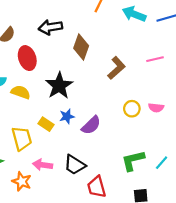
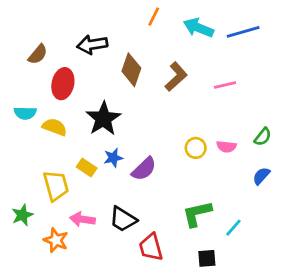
red ellipse: (27, 58) -> (63, 84), turned 30
brown L-shape: (116, 68) -> (176, 77), moved
cyan line: (162, 163) -> (233, 228), moved

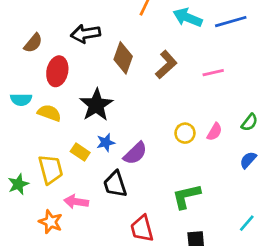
pink semicircle: (226, 147) -> (215, 132), turned -66
green star: (22, 215) -> (18, 184), moved
black trapezoid: (123, 219) -> (115, 184), moved, turned 40
cyan line: (233, 228) -> (247, 223), moved

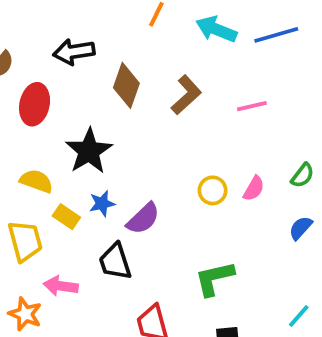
yellow semicircle: (49, 113) -> (36, 181), moved

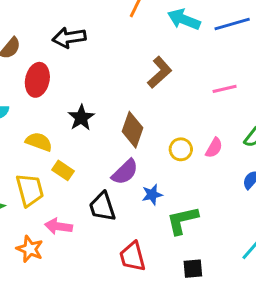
brown diamond: (126, 85) -> (132, 130), moved
pink line: (252, 106) -> (225, 89), moved
black star: (89, 151) -> (81, 118), size x0.7
blue star: (102, 204) -> (152, 195), moved

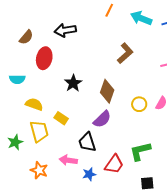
yellow semicircle: (39, 142) -> (34, 104), moved
blue star: (152, 195) -> (89, 174), moved
pink arrow: (58, 226) -> (68, 160), moved
red trapezoid: (132, 257) -> (114, 164), moved, turned -130

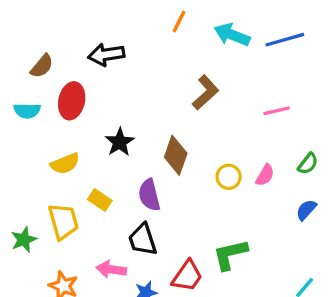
cyan semicircle: (17, 79) -> (27, 111), moved
yellow semicircle: (34, 104) -> (65, 164), moved, turned 138
purple semicircle: (102, 119) -> (149, 195), moved, turned 120

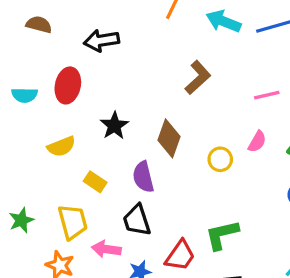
brown semicircle: (42, 66) -> (39, 25), moved, turned -115
pink semicircle: (265, 175) -> (257, 142), moved
yellow trapezoid: (63, 221) -> (73, 222), moved

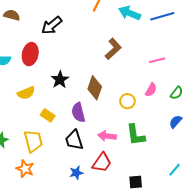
black arrow: (102, 41) -> (52, 25), turned -30
green L-shape: (222, 235) -> (136, 135), moved, turned -85
pink arrow: (106, 249) -> (107, 136), moved

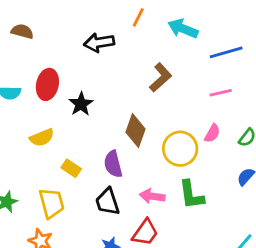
blue line: (162, 16) -> (226, 52), moved
black arrow: (52, 25) -> (99, 43), moved, turned 30
black star: (60, 80) -> (81, 104), moved
yellow circle: (127, 101) -> (180, 149), size x1.6

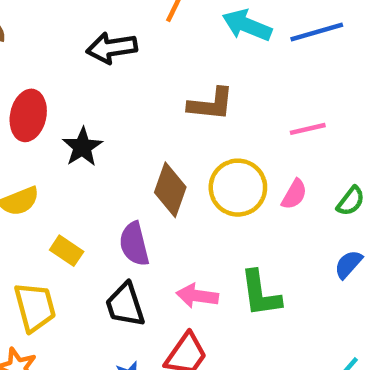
blue line: (226, 52) -> (317, 32), moved
brown L-shape: (161, 77) -> (211, 104), turned 48
yellow circle: (180, 149) -> (238, 188), moved

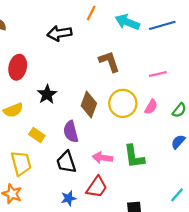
brown L-shape: (211, 104) -> (109, 62), turned -115
black star: (82, 147) -> (47, 94), moved

